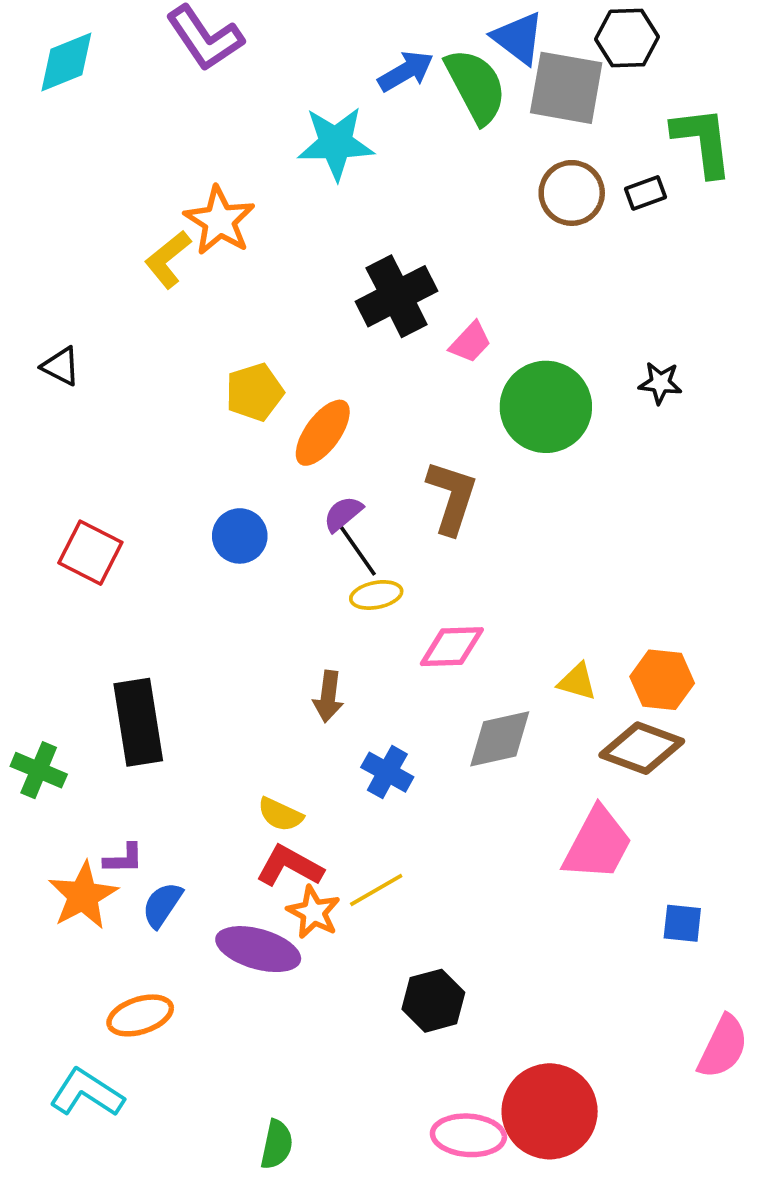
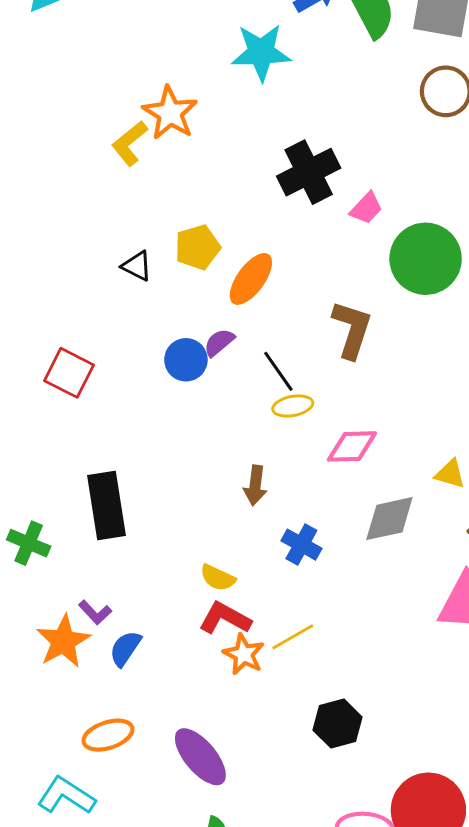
black triangle: (61, 366) -> (137, 266), moved
purple semicircle: (343, 514) -> (219, 342), moved
purple L-shape: (124, 859) -> (95, 612), turned 48
purple ellipse: (258, 949) -> (200, 757), moved, turned 34

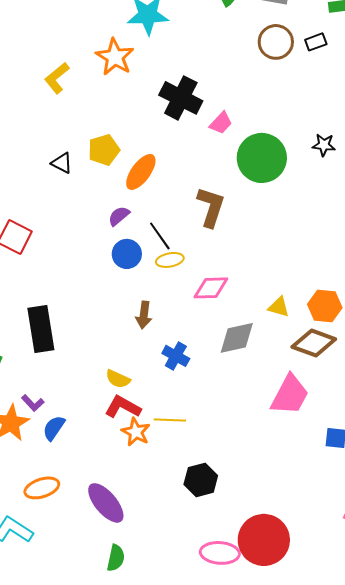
orange star: (170, 113) -> (115, 57), moved
black cross: (309, 172) -> (181, 98), turned -36
blue circle: (186, 360) -> (127, 254), moved
yellow line: (293, 637) -> (170, 420), turned 32

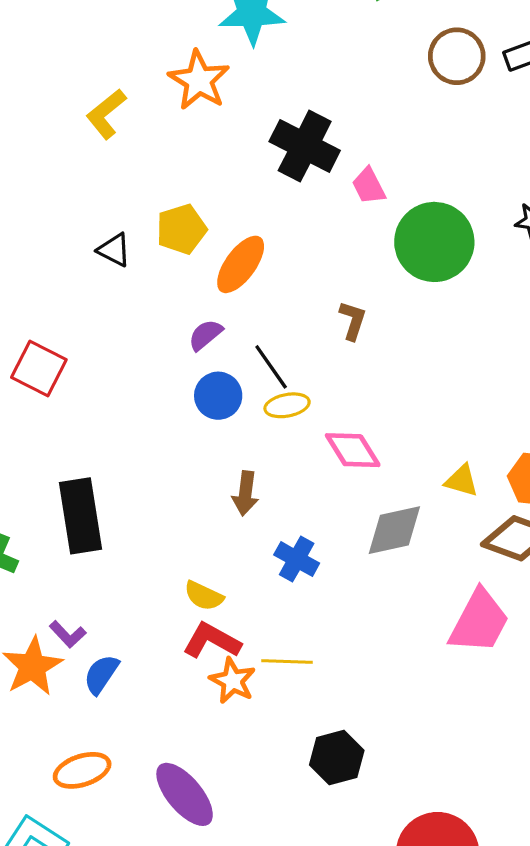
pink trapezoid: (221, 123) -> (369, 186), turned 110
brown L-shape: (211, 207) -> (353, 320), size x0.6
pink diamond: (211, 288) -> (353, 450), turned 60

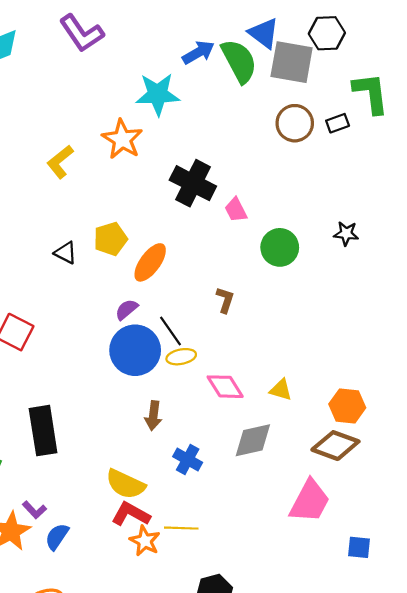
green circle: (434, 242) -> (280, 247), size x0.7
blue circle: (218, 396) -> (135, 350), size x1.6
yellow triangle: (462, 481) -> (281, 390), moved
yellow semicircle: (204, 596) -> (125, 484), size x1.5

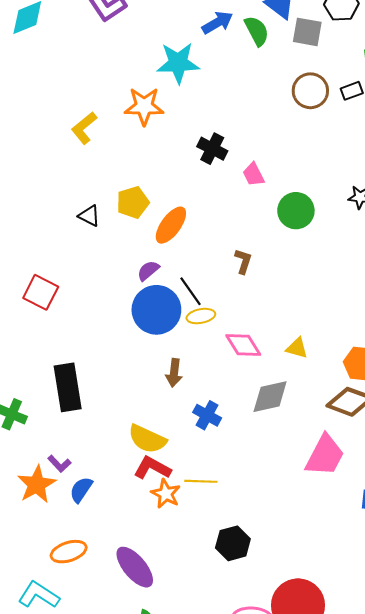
green semicircle: (239, 61) -> (257, 31), size x0.7
gray square: (292, 62) -> (307, 32), size x0.7
orange star: (122, 139) -> (144, 106), turned -30
black cross: (193, 183) -> (212, 149), size x0.7

